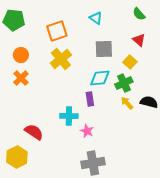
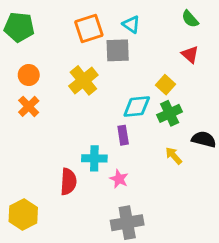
orange square: (57, 31) -> (89, 29), moved
gray square: (104, 49) -> (118, 50), moved
yellow square: (130, 62) -> (165, 85), moved
yellow arrow: (127, 103) -> (174, 156), moved
red semicircle: (34, 132) -> (68, 182), moved, turned 60

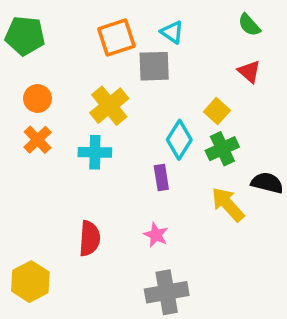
cyan diamond: (137, 106) -> (179, 140), turned -52
yellow arrow: (174, 156) -> (228, 204), size x1.5
cyan cross: (94, 158) -> (95, 152), moved

